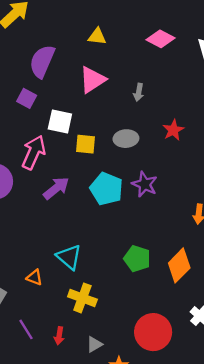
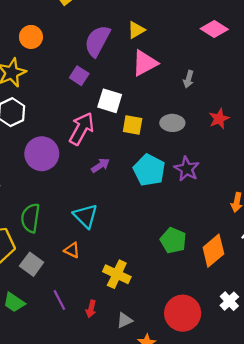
yellow triangle: (97, 36) -> (136, 30), moved, turned -42
purple arrow: (56, 188) -> (100, 165), size x0.7
cyan triangle: (69, 257) -> (86, 216), moved

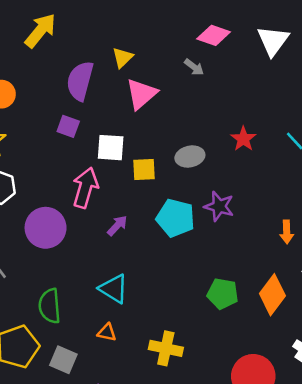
gray arrow: (188, 79) -> (194, 67), moved, turned -56

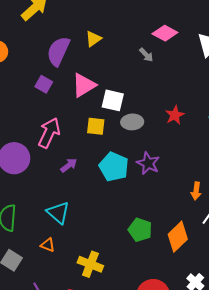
pink triangle: (141, 94) -> (84, 85), moved
white square: (111, 148) -> (113, 100), moved

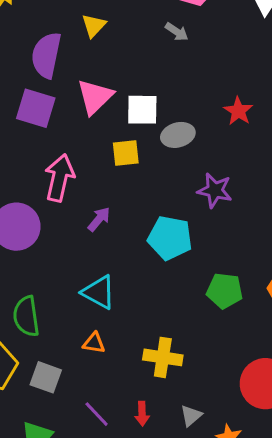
purple square: (44, 84) -> (36, 108), size x1.5
cyan pentagon: (114, 167) -> (170, 238), moved

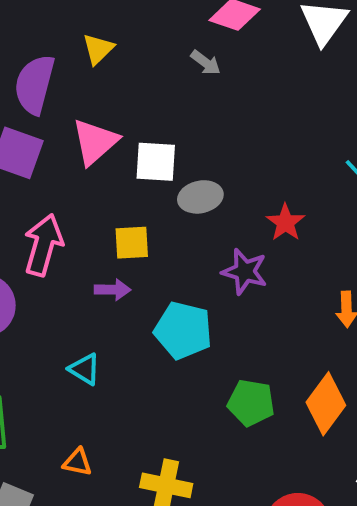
red star: (238, 111) -> (285, 222), moved
yellow square: (126, 153) -> (132, 243), moved
purple arrow: (99, 219) -> (113, 290), moved, turned 48
cyan triangle: (99, 292) -> (85, 369), moved, size x0.7

